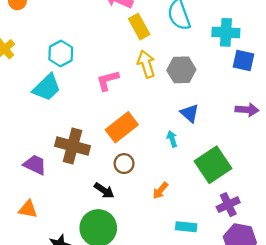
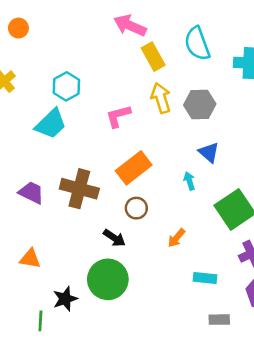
purple trapezoid: (35, 165) -> (31, 193), moved

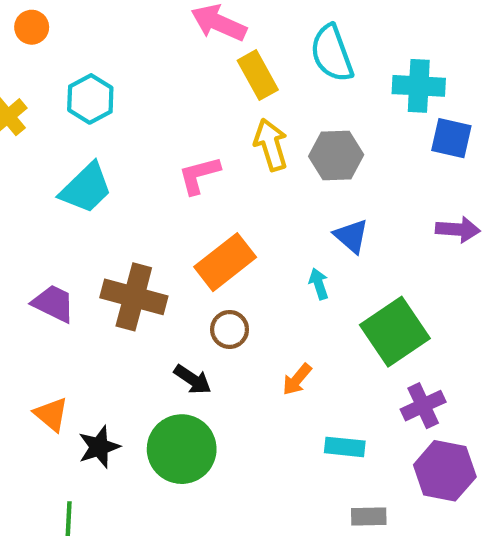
cyan hexagon: (66, 86) -> (90, 99), moved
orange triangle: (30, 259) -> (51, 414), turned 30
black star: (65, 299) -> (99, 447), moved

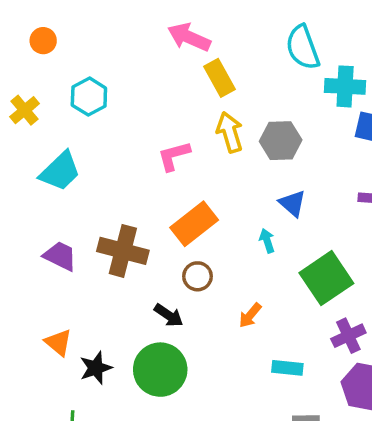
cyan semicircle: (332, 53) -> (303, 47), moved
cyan trapezoid: (86, 188) -> (60, 171), moved

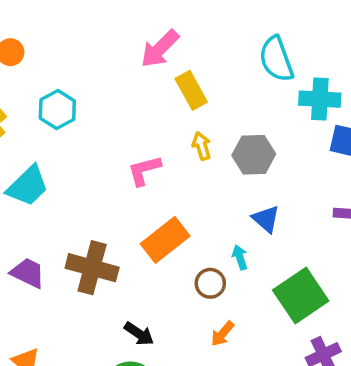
pink arrow: (189, 37) -> (160, 49), turned -69
yellow arrow: (230, 132) -> (202, 146), size x0.7
brown circle: (197, 276) -> (210, 283), moved

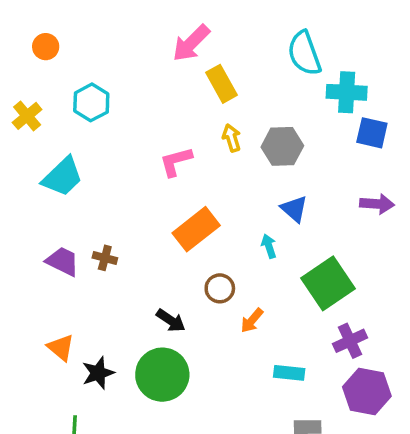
brown cross: (92, 268) -> (105, 258), moved, size x0.5
brown circle: (210, 283) -> (220, 288), moved

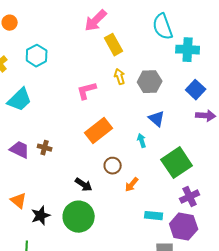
blue square: (372, 133) -> (196, 90), moved, turned 30
purple hexagon: (367, 392) -> (184, 227), moved

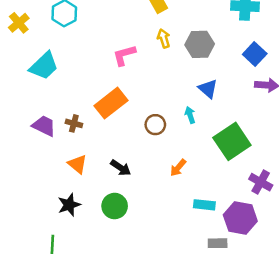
orange rectangle: (99, 131) -> (111, 103), moved
brown circle: (113, 166) -> (155, 125), moved
purple cross: (190, 197) -> (261, 182), moved, turned -36
orange triangle: (19, 201) -> (77, 164), moved
green circle: (79, 217) -> (115, 206), size x0.7

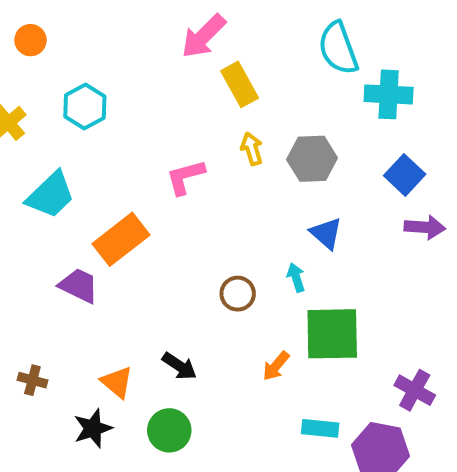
orange rectangle: (111, 103) -> (121, 239), moved
brown cross: (74, 123) -> (32, 380), moved
purple trapezoid: (44, 126) -> (79, 286), moved
green square: (232, 141) -> (332, 334), moved, turned 33
orange triangle: (77, 164) -> (117, 382), moved

